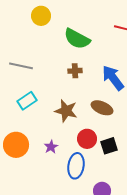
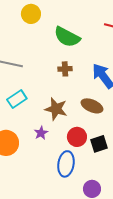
purple star: (51, 147) -> (41, 133), moved

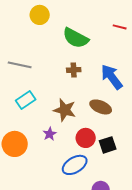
blue ellipse: (66, 164) -> (75, 165), turned 50

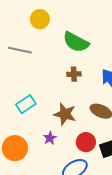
gray line: (20, 65) -> (20, 50), moved

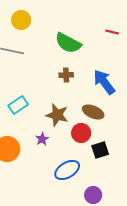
yellow circle: (40, 19) -> (21, 20), moved
red circle: (86, 142) -> (81, 133), moved

